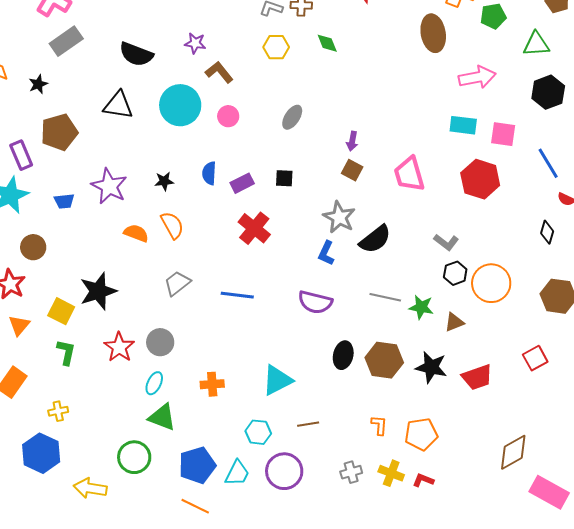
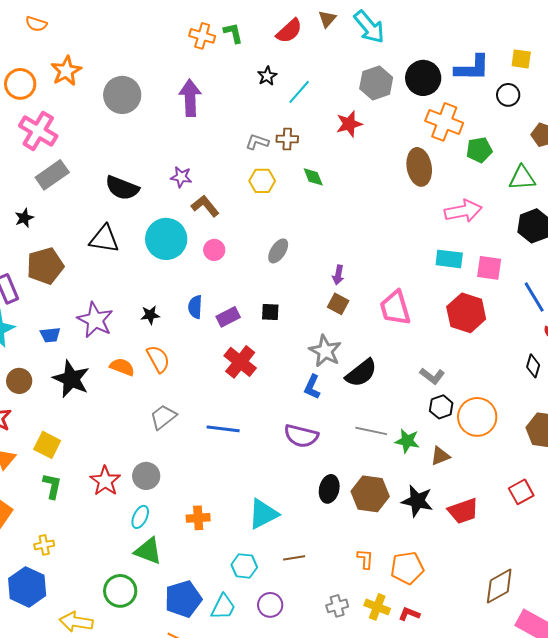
black star: (98, 291) -> (71, 379), moved, turned -30
purple circle: (284, 471) -> (270, 605), size x0.7

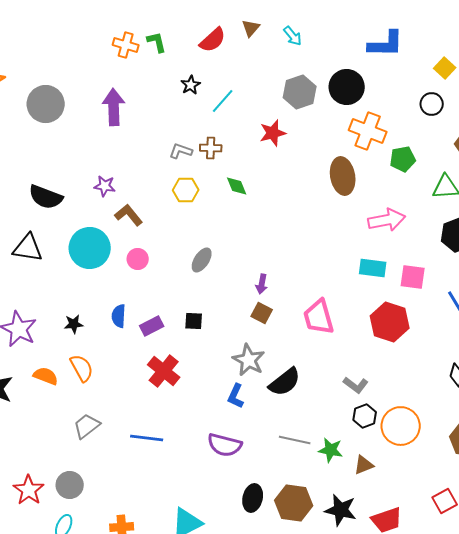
cyan arrow: (369, 27) -> (293, 36), size x0.6
yellow square: (521, 59) -> (445, 68), turned 35
blue L-shape: (472, 68) -> (386, 44), moved

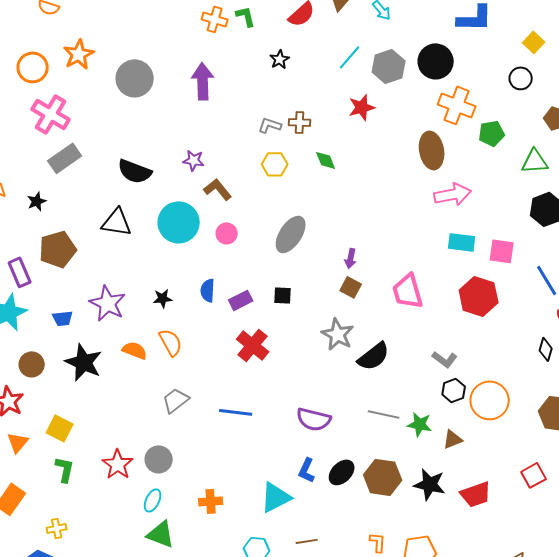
cyan line: (223, 101) -> (350, 57), moved
pink arrow: (387, 220) -> (453, 194), moved
gray ellipse: (202, 260) -> (291, 234), size x1.5
blue L-shape: (236, 396) -> (307, 470), moved
black ellipse: (253, 498) -> (342, 472), turned 32

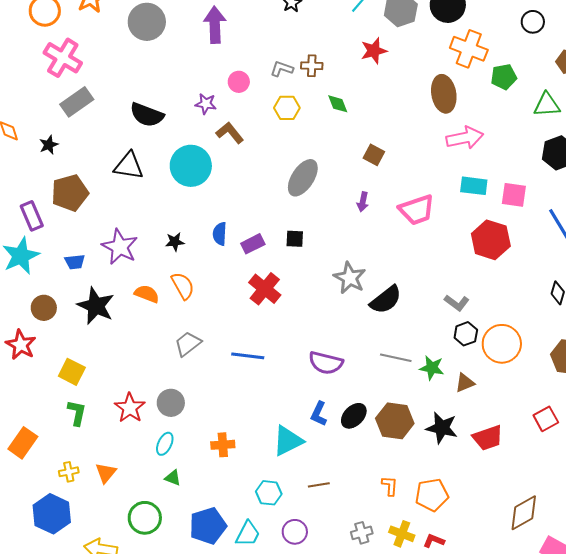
pink circle: (227, 233) -> (239, 82), moved
brown square: (351, 287) -> (374, 155), moved
pink trapezoid: (408, 291) -> (417, 210), moved, turned -93
orange triangle: (18, 442) -> (106, 473), moved
green triangle: (161, 534) -> (173, 478), size x0.6

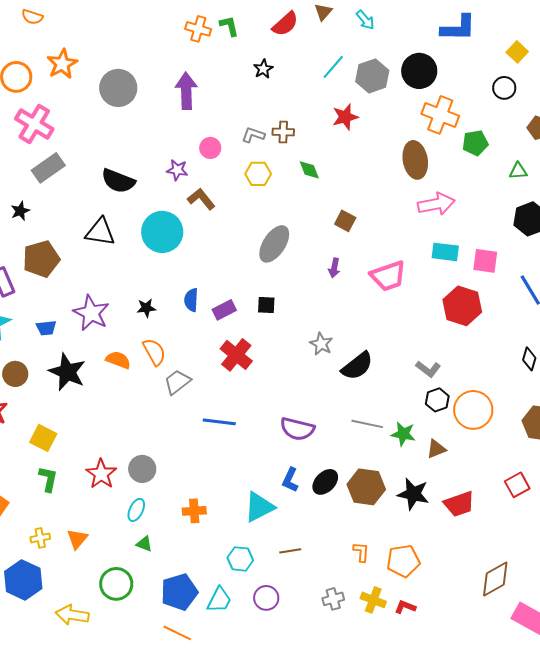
green triangle: (547, 105) -> (518, 171), size x0.7
gray star: (350, 278) -> (321, 344), size x0.7
gray trapezoid: (188, 344) -> (177, 382), moved

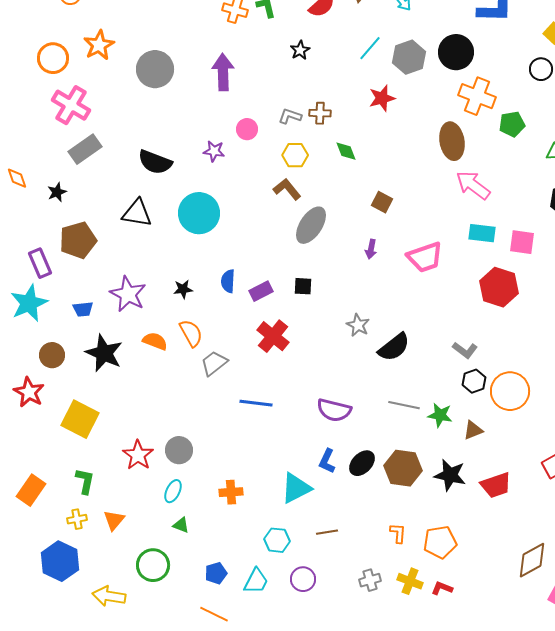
brown L-shape: (201, 199) -> (287, 189), moved
pink arrow: (436, 204) -> (473, 185), turned -132
yellow square: (43, 438) -> (80, 419), size x1.4
green L-shape: (48, 479) -> (85, 481), moved
blue pentagon: (179, 592) -> (216, 573), size x0.6

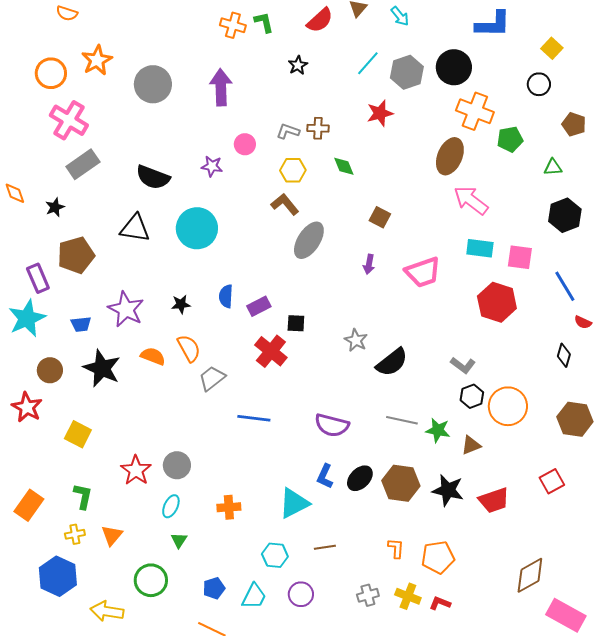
brown ellipse: (452, 141) -> (450, 156), turned 33
black square: (303, 286) -> (296, 323), moved
yellow square: (80, 419) -> (78, 434), size x0.7
green triangle: (181, 525) -> (179, 540), turned 42

